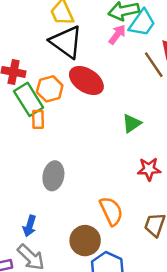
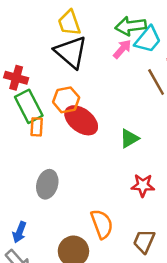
red ellipse: (86, 81) -> (81, 120), moved
orange hexagon: (50, 89) -> (66, 100), moved

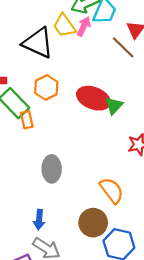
yellow trapezoid: (69, 23) -> (64, 26), moved
red ellipse: (81, 120) -> (93, 98), moved

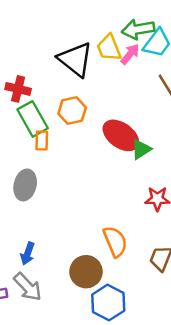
gray ellipse: (52, 169) -> (25, 185), moved

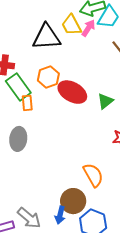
black triangle: (75, 59) -> (46, 37), turned -36
red ellipse: (121, 135) -> (72, 92), moved
blue arrow: (28, 253) -> (60, 215), moved

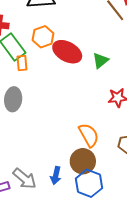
brown circle: (73, 201) -> (83, 161), moved

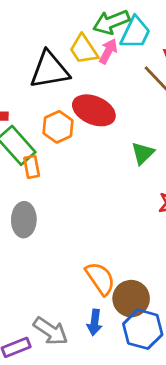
red ellipse: (67, 52) -> (94, 110), moved
orange semicircle: (89, 135) -> (100, 279), moved

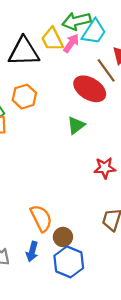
red ellipse: (94, 110) -> (90, 89), moved
green triangle: (143, 153) -> (76, 125), moved
brown circle: (131, 299) -> (63, 237), size x0.7

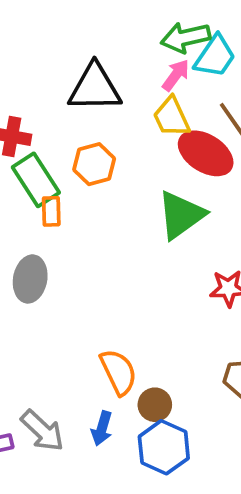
yellow trapezoid: (52, 39) -> (171, 117), moved
green triangle: (76, 125) -> (181, 215), size x1.6

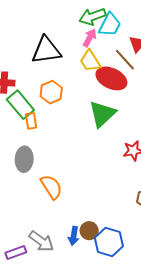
orange semicircle: (118, 372) -> (51, 187), moved
brown circle: (155, 405) -> (89, 231), moved

